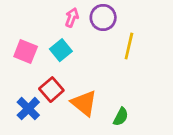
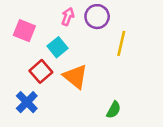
pink square: (26, 51) -> (24, 31), moved
red square: (51, 90) -> (41, 71), moved
orange triangle: (84, 103) -> (75, 77), moved

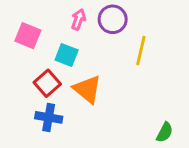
cyan square: (57, 47) -> (67, 55), turned -30
blue cross: (27, 102) -> (49, 117), moved, turned -35
green semicircle: (114, 110) -> (165, 132), moved

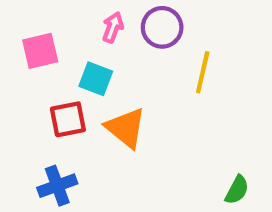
pink square: (28, 36) -> (40, 51), turned -35
red square: (47, 83) -> (68, 119), turned 30
blue cross: (49, 117) -> (57, 186), moved, turned -30

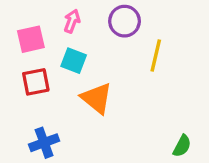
pink arrow: (113, 27) -> (72, 21), moved
red square: (68, 119) -> (36, 82), moved

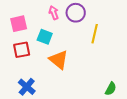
pink arrow: (72, 21) -> (54, 13), moved, turned -40
blue cross: (44, 143) -> (27, 87), turned -30

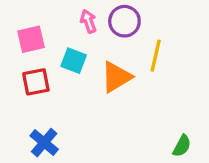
orange triangle: (59, 60) -> (116, 77), moved, turned 50

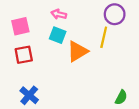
pink arrow: (88, 21) -> (59, 14), turned -56
purple circle: (124, 21) -> (115, 14), moved
cyan square: (74, 61) -> (58, 35), moved

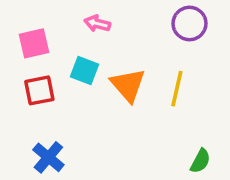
cyan square: (58, 35) -> (85, 71), moved
yellow line: (104, 37) -> (177, 89), moved
orange triangle: (77, 51) -> (128, 85), turned -40

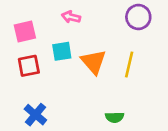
cyan square: (85, 71) -> (62, 51), turned -30
green semicircle: (200, 161) -> (115, 117), moved, turned 60

